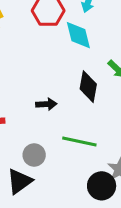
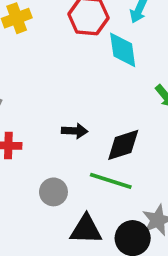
black diamond: (88, 87) -> (123, 145), moved, turned 56
black triangle: (19, 181) -> (86, 229), moved, turned 32

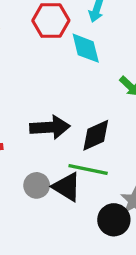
black arrow: (75, 131) -> (50, 127), size x1.6
black triangle: (86, 229) -> (67, 187), moved, turned 36

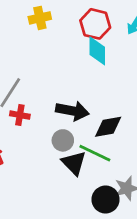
cyan diamond: (86, 48) -> (97, 51), moved
gray circle: (37, 185) -> (63, 140), moved

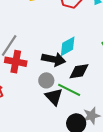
cyan diamond: (97, 51) -> (68, 46), moved, turned 60
red cross: (20, 115) -> (16, 62), size x1.5

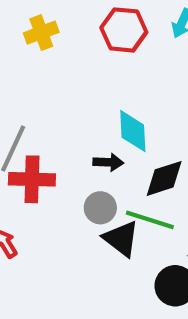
cyan diamond: (68, 46) -> (133, 131), turned -55
black arrow: (54, 59) -> (108, 162), size x0.6

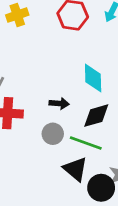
cyan diamond: (133, 131) -> (93, 78), moved
black triangle: (121, 239) -> (75, 169), moved

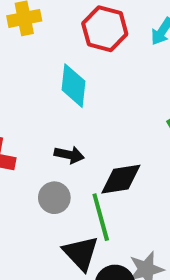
cyan diamond: (93, 78) -> (74, 86), moved
green line: (86, 143) -> (101, 217), turned 48

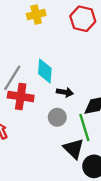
cyan diamond: (74, 86) -> (45, 71), moved

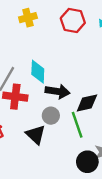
black arrow: (65, 92) -> (58, 91), size x1.5
black triangle: (74, 149) -> (36, 135), moved

